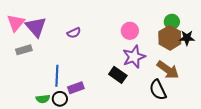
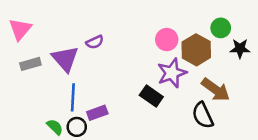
purple triangle: (36, 27) -> (65, 59), moved
brown hexagon: (170, 38) -> (196, 50), moved
green semicircle: (43, 99) -> (55, 127), turned -128

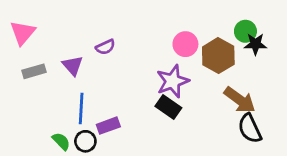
black star: (240, 49) -> (255, 44), moved
purple triangle: (65, 59) -> (73, 66), size x0.7
purple star: (172, 73) -> (173, 81), moved
black semicircle: (203, 115) -> (250, 128), moved

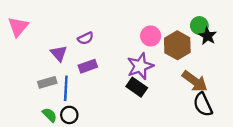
black star: (255, 44) -> (207, 36), turned 30
gray rectangle: (34, 71) -> (47, 82), moved
purple rectangle: (108, 126) -> (88, 66), moved

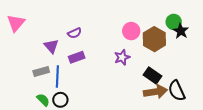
purple star: (140, 66) -> (122, 57), size x0.7
brown arrow: (195, 81) -> (155, 92), moved, turned -45
black rectangle: (137, 87) -> (152, 76), moved

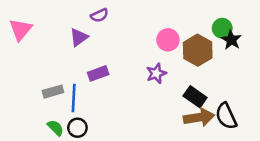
purple semicircle: (75, 33) -> (99, 15), moved
purple triangle: (51, 46) -> (79, 37), moved, turned 35

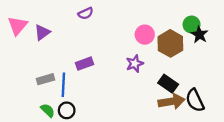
purple triangle: (79, 37) -> (42, 32), moved

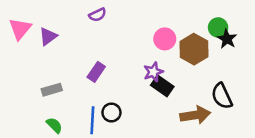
purple rectangle: (85, 64) -> (96, 72), turned -36
black rectangle: (168, 84) -> (162, 86), moved
blue line: (63, 85) -> (92, 120), moved
black semicircle: (195, 100) -> (222, 96), moved
black circle: (67, 110) -> (111, 113), moved

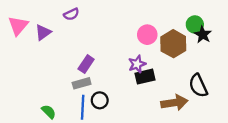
purple semicircle: (97, 15) -> (71, 14), moved
black rectangle: (162, 86) -> (145, 77), turned -48
gray rectangle: (52, 90) -> (82, 83), moved

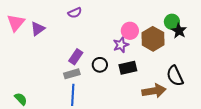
purple semicircle: (71, 14) -> (75, 13), moved
purple star: (137, 64) -> (121, 45), moved
black circle: (100, 100) -> (100, 65), moved
green semicircle: (49, 112) -> (21, 99), moved

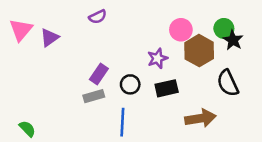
pink circle: (130, 31) -> (181, 30), moved
black semicircle: (175, 76) -> (228, 83), moved
blue line: (73, 95) -> (122, 122), moved

